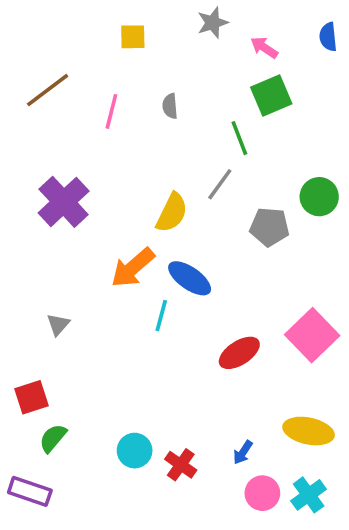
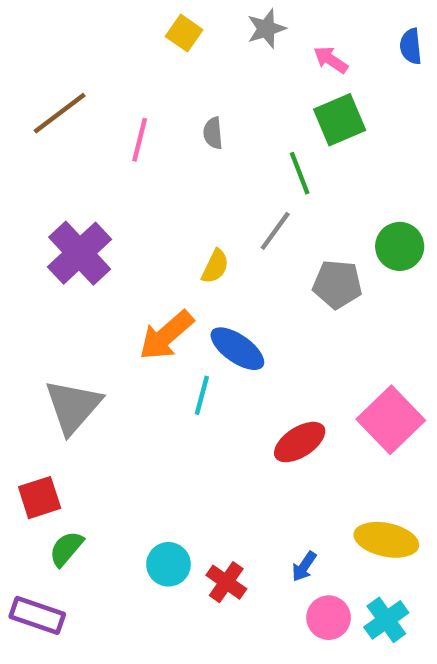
yellow square: (133, 37) -> (184, 33), moved, turned 36
yellow semicircle: (172, 213) -> (215, 266), size x0.7
gray triangle: (58, 324) -> (73, 406), size x2.0

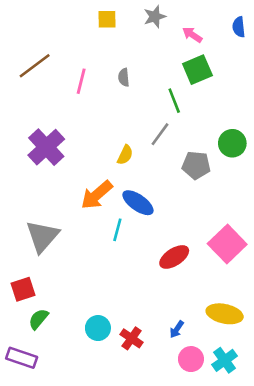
yellow square: (184, 33) -> (107, 19), turned -36

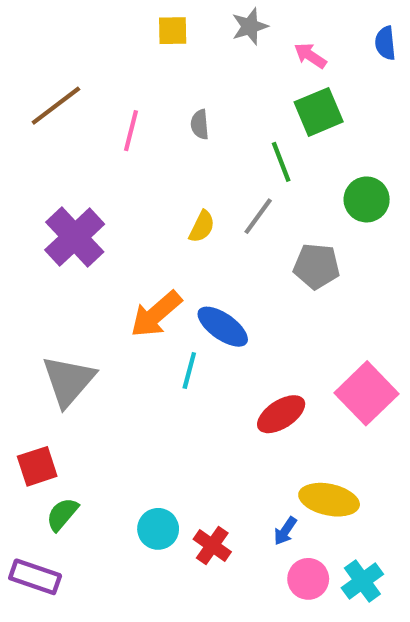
green circle: (232, 143) -> (367, 199), moved
yellow semicircle: (125, 155) -> (202, 227), moved
yellow ellipse: (225, 314) -> (329, 500), moved

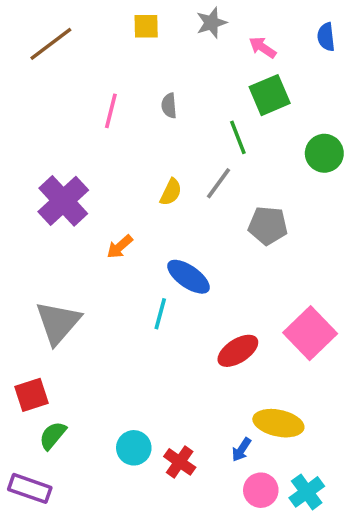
brown line: (56, 106) -> (51, 44), moved
green circle: (367, 199) -> (324, 153), moved
orange arrow: (156, 314) -> (120, 247), moved, size x0.6

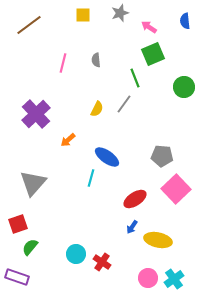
gray pentagon: (268, 226) -> (162, 156), moved
blue arrow: (241, 450) -> (132, 227), moved

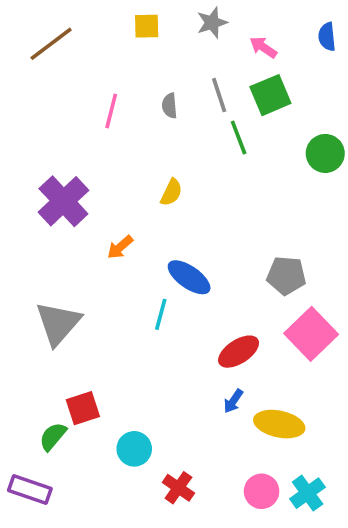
gray line: (124, 104) -> (219, 95), moved, turned -54
red square: (18, 224) -> (83, 408), moved
red cross: (102, 262) -> (178, 488), moved

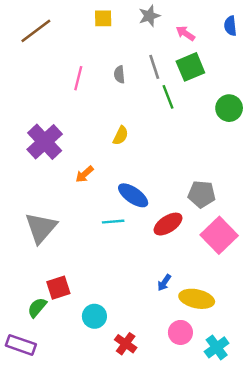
cyan line: (161, 314) -> (113, 222), turned 70
red ellipse: (239, 352) -> (168, 224), moved
pink circle: (262, 491) -> (180, 332), moved

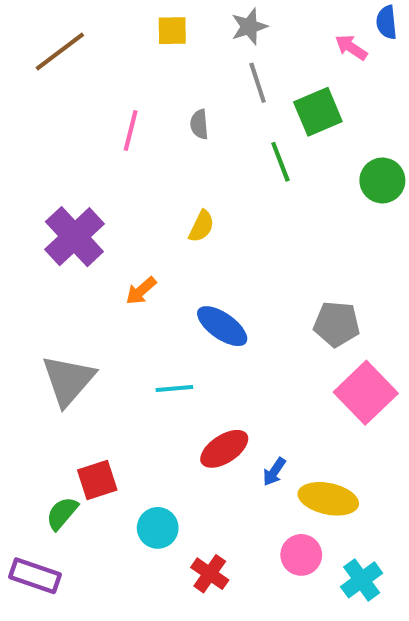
blue semicircle: (230, 26) -> (387, 22), moved
pink arrow: (185, 33) -> (351, 47), moved
gray line: (154, 67) -> (258, 83), moved
cyan line: (113, 222) -> (174, 389), moved
red ellipse: (168, 224) -> (224, 449), moved

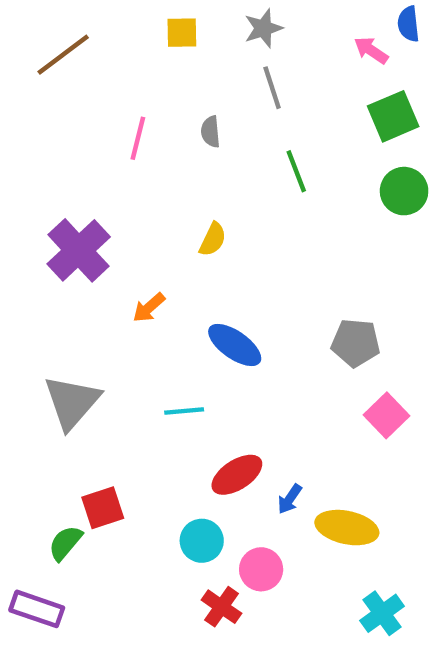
green square: (318, 112) -> (393, 116), moved
pink square: (366, 393) -> (386, 415), size x0.7
cyan circle: (158, 528) -> (202, 541), moved
pink circle: (301, 555) -> (261, 569), moved

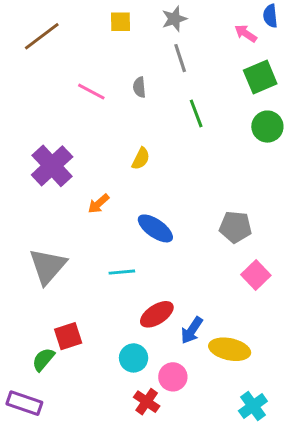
pink line: (138, 138) -> (91, 92), turned -76
blue arrow: (290, 499) -> (192, 330), size x1.4

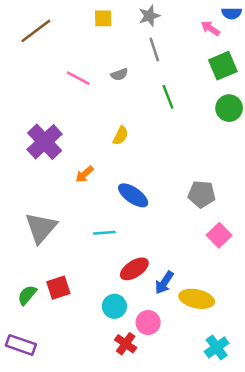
blue semicircle: (270, 16) -> (232, 13), turned -84
gray semicircle: (139, 87) -> (119, 74), turned -105
green semicircle: (43, 359) -> (27, 295), moved

